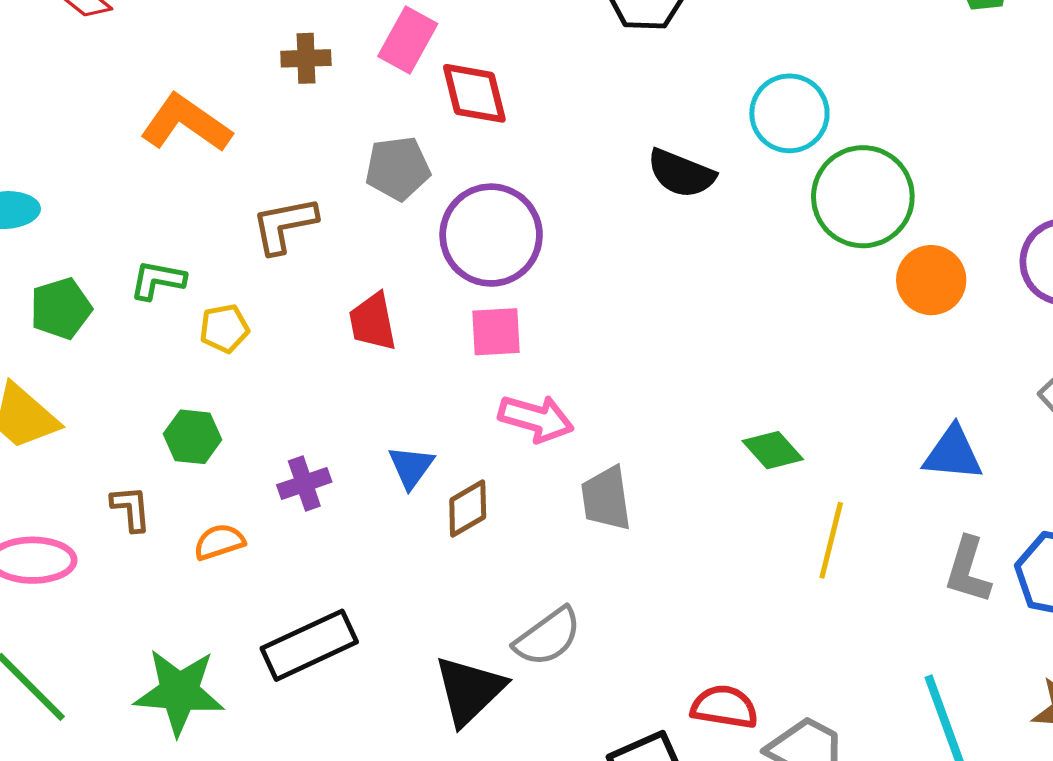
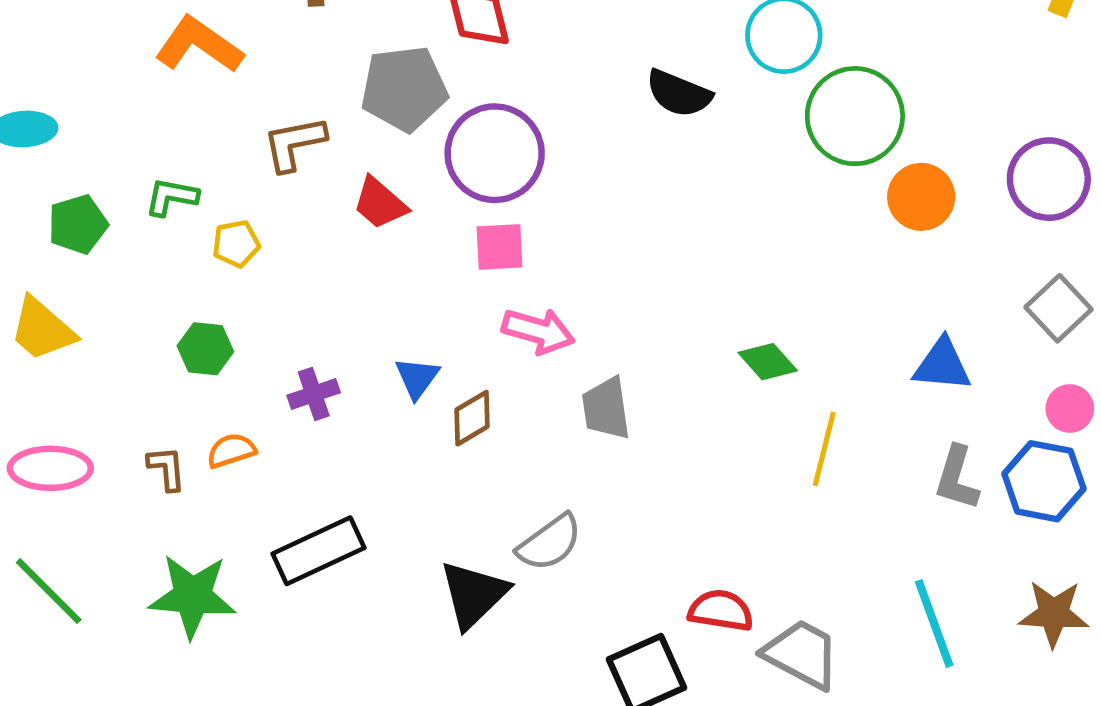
gray pentagon: (398, 168) -> (404, 89), size x1.4
red trapezoid: (373, 322) -> (380, 203), moved, turned -38
brown L-shape: (131, 508) -> (167, 468), moved

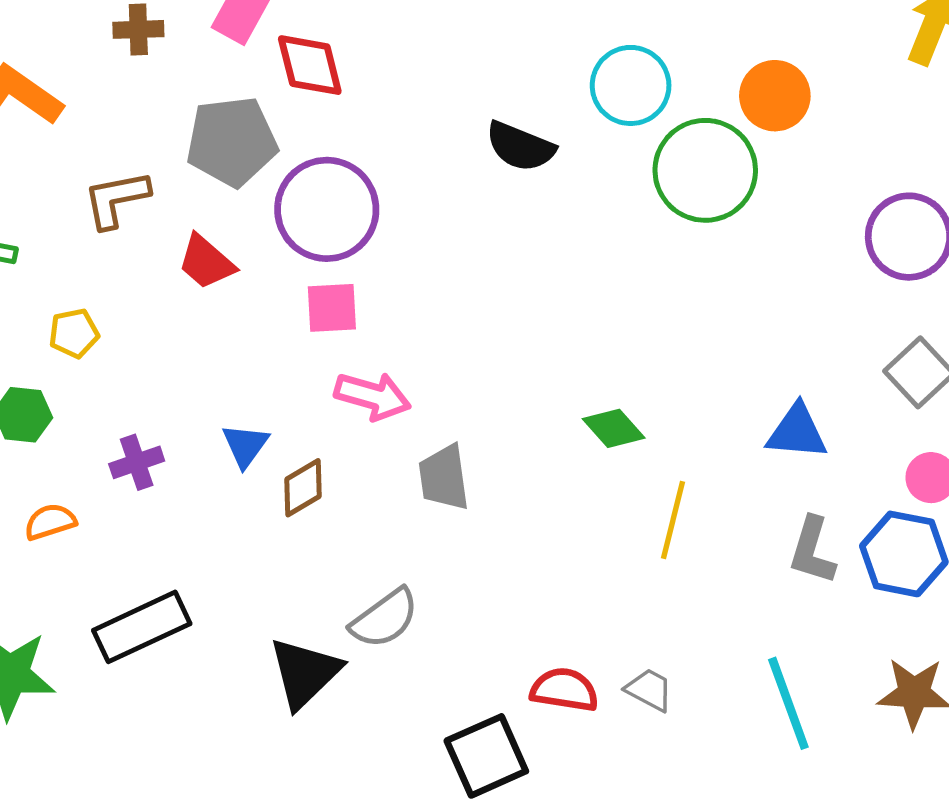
orange circle: (921, 197) -> (775, 96), moved
yellow pentagon: (236, 244) -> (74, 333), moved
gray trapezoid: (802, 654) -> (649, 690), moved, size x0.6

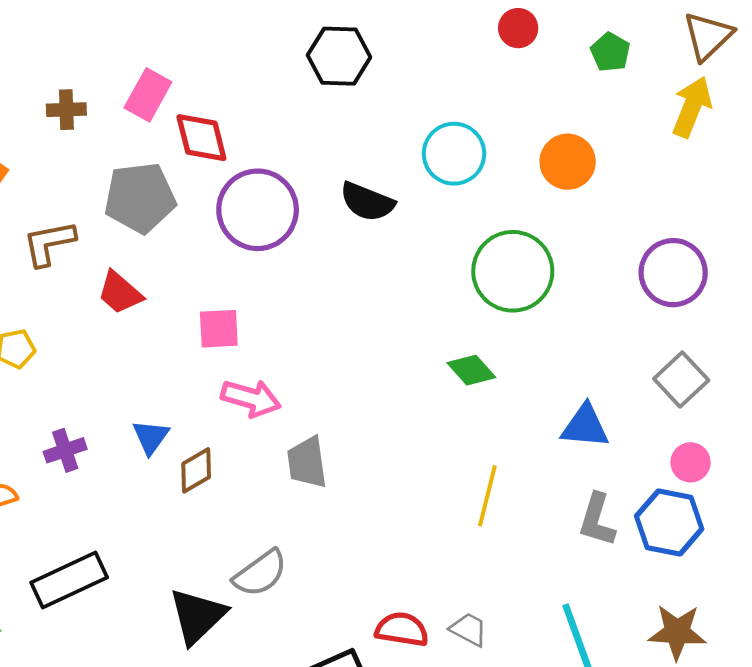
green circle: (705, 170) -> (513, 271), moved
purple circle: (327, 209) -> (258, 210), moved
green diamond: (614, 428) -> (471, 370), moved

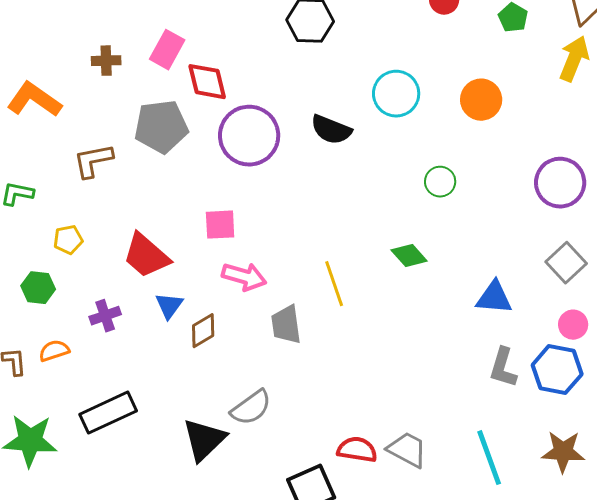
green circle: (513, 271) -> (440, 182), size x0.5
red trapezoid: (120, 293) -> (146, 256), moved, size x1.4
yellow line: (487, 496) -> (334, 284), moved, turned -33
gray trapezoid: (469, 629) -> (407, 450), size x1.4

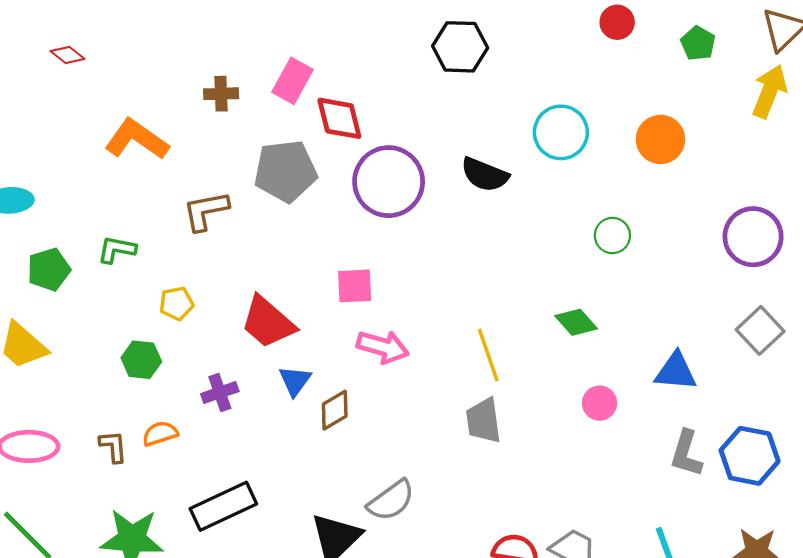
gray trapezoid: (286, 325) -> (484, 421), moved
pink circle: (573, 325) -> (600, 403), moved

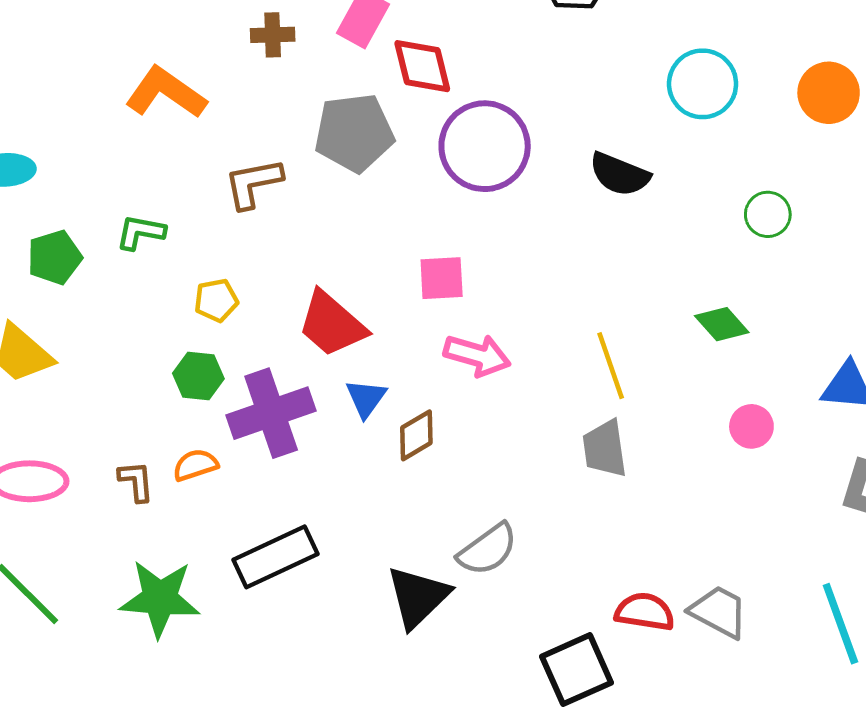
black semicircle: (485, 175) -> (620, 174), moved
green hexagon: (141, 360) -> (198, 376), moved
purple cross: (220, 393) -> (271, 413), size x1.8

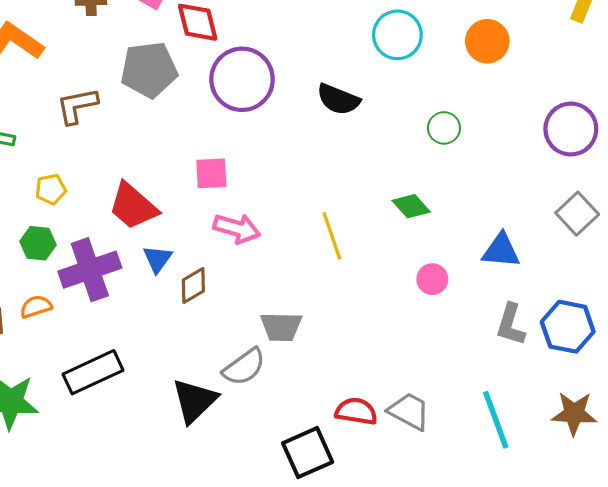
gray trapezoid: (605, 449) -> (281, 327), moved, turned -81

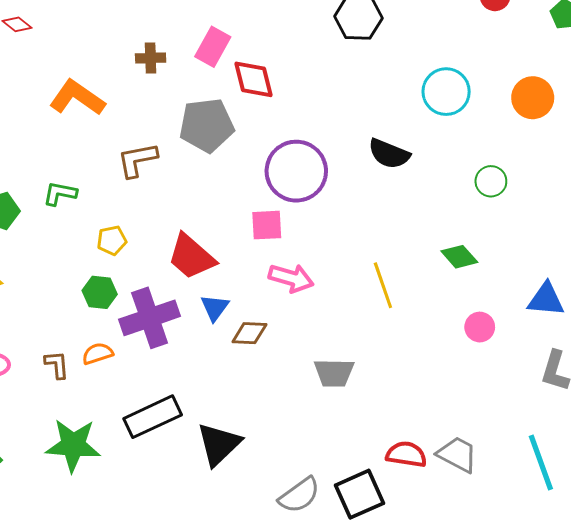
purple circle: (242, 79) -> (296, 171), moved
brown diamond: (193, 285) -> (249, 333), turned 33
gray semicircle: (244, 367) -> (299, 495), moved
black triangle: (194, 401) -> (219, 444), moved

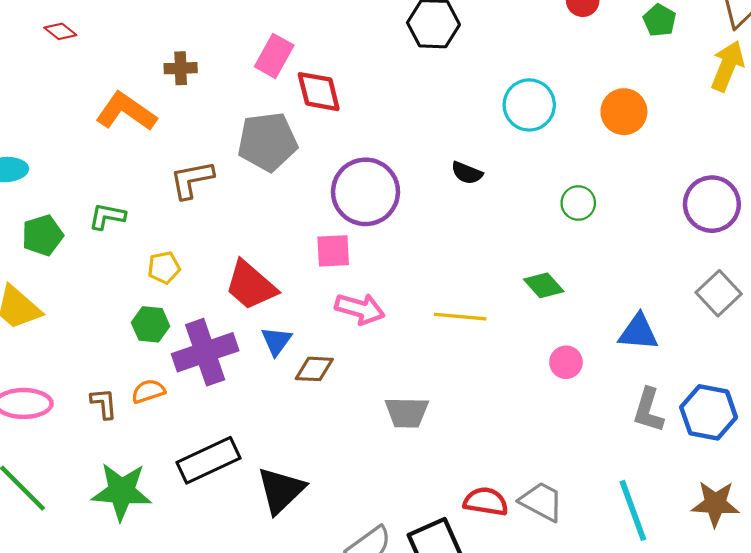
brown cross: (151, 58) -> (181, 68), moved
black semicircle: (389, 154) -> (467, 173), size x0.7
yellow line: (383, 285) -> (460, 317), turned -66

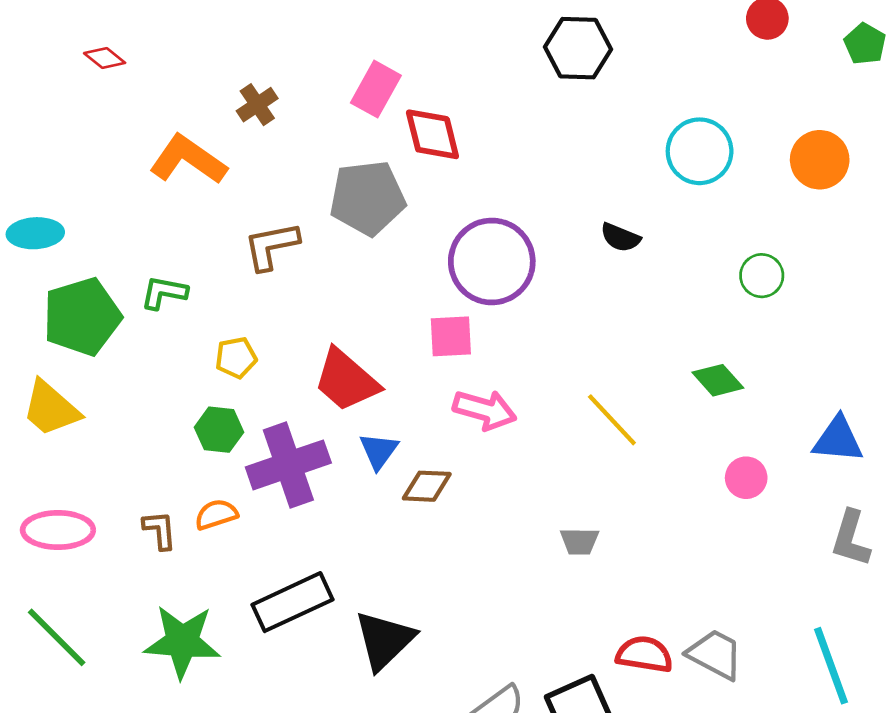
brown cross: (181, 68) -> (257, 105), turned -32
green pentagon: (42, 235) -> (82, 317), size x1.5
yellow line: (460, 317) -> (612, 420), turned 42
gray trapezoid: (407, 412) -> (579, 541), moved, size x0.7

